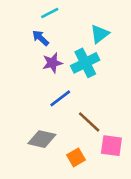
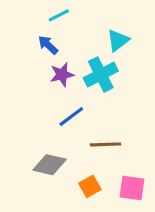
brown line: (89, 122) -> (105, 144), turned -45
pink square: (111, 146) -> (132, 188), moved

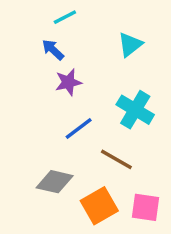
cyan cross: (101, 74) -> (135, 110), moved, turned -32
brown line: (105, 144) -> (116, 159), turned 32
orange square: (90, 186) -> (99, 206), size x1.5

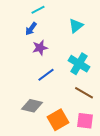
blue arrow: (53, 50) -> (31, 29), turned -96
brown line: (116, 159) -> (84, 93), moved

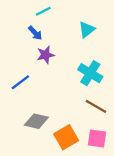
blue arrow: (31, 29) -> (35, 33), turned -80
blue line: (46, 75) -> (20, 82), moved

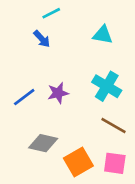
cyan triangle: (87, 30) -> (103, 35), turned 48
purple star: (46, 55) -> (58, 93), moved

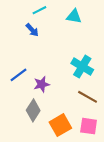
cyan triangle: (103, 35) -> (74, 16), moved
purple star: (58, 93) -> (42, 84), moved
gray diamond: (43, 143) -> (33, 110), turned -70

